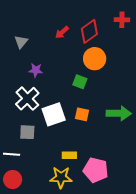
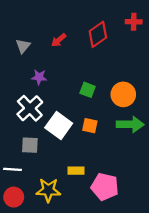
red arrow: (62, 32) -> (59, 40), moved
orange circle: (95, 59) -> (123, 94), moved
white square: (54, 114) -> (59, 126), turned -35
yellow star: (61, 177) -> (48, 190), moved

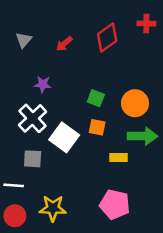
gray triangle: (23, 46) -> (24, 40), moved
orange square: (90, 126) -> (97, 127), moved
yellow rectangle: (76, 171) -> (119, 158), moved

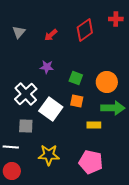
purple star: (43, 84) -> (47, 67), moved
yellow star: (53, 208) -> (49, 155), moved

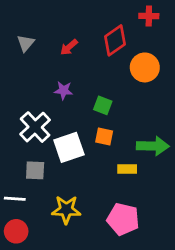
red cross: (116, 19) -> (149, 16), moved
orange circle: (107, 82) -> (145, 67), moved
white square: (51, 109) -> (69, 147), turned 35

